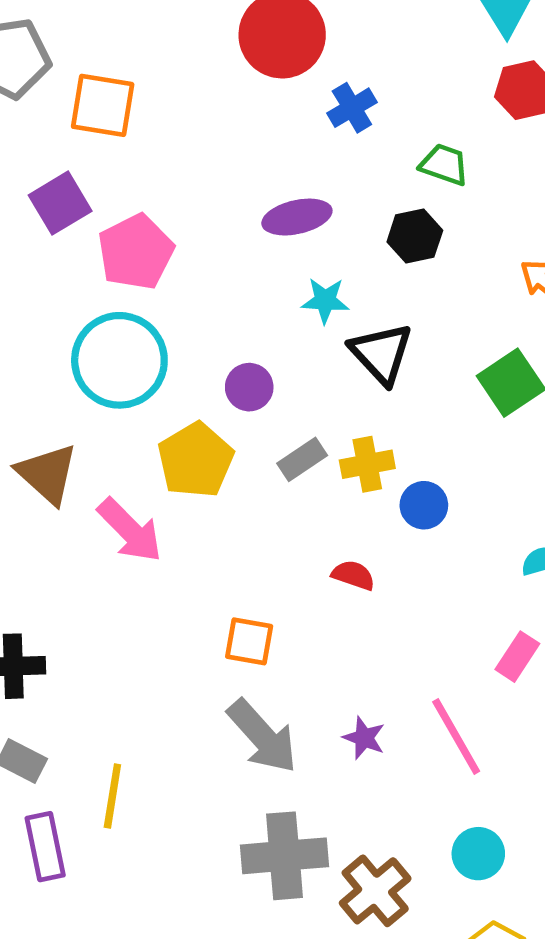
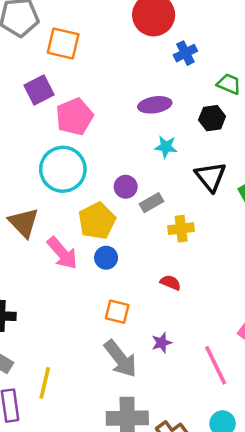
black triangle: (381, 353) -> (211, 177), moved
gray rectangle: (302, 459) -> (151, 203), moved
blue circle: (424, 505) -> (106, 258), moved
purple star: (364, 738) -> (162, 343), moved, turned 30

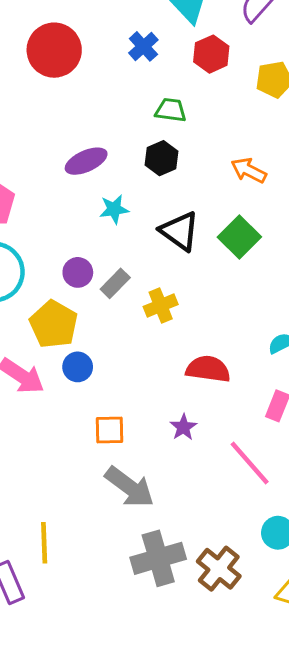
blue cross: (185, 53) -> (143, 46), moved
red semicircle: (171, 283) -> (208, 369), moved, size x1.6
purple star: (162, 343) -> (183, 427), moved

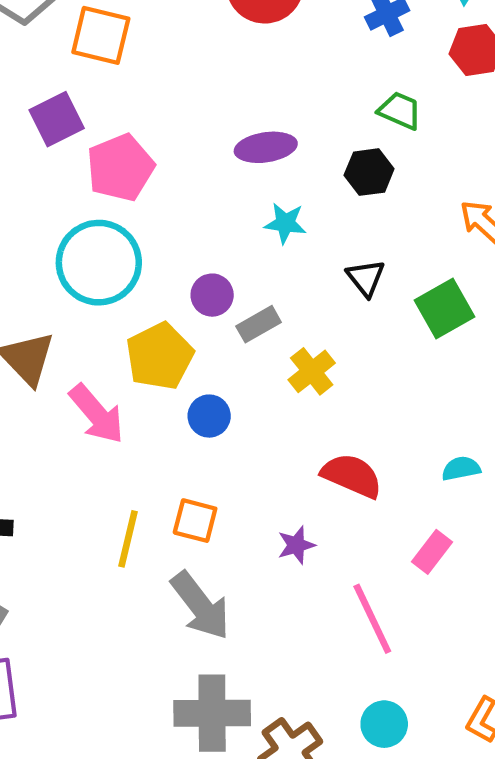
black triangle: (180, 231) -> (366, 278), size x0.7
yellow cross: (161, 305) -> (312, 371), turned -32
blue circle: (78, 367) -> (209, 416), moved
yellow line: (44, 543) -> (128, 539), moved

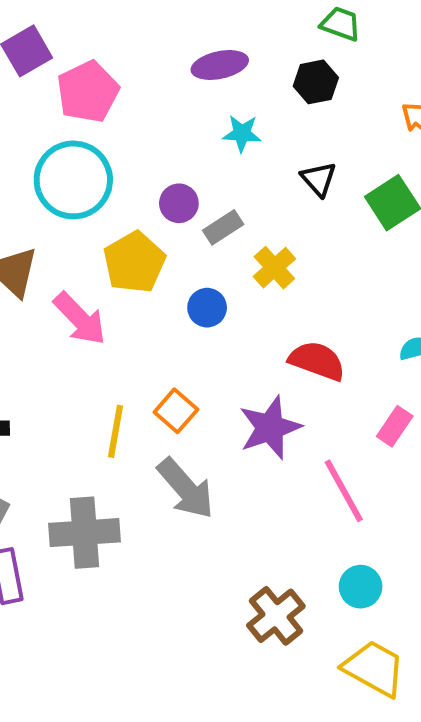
blue circle: (209, 416) -> (207, 308), moved
orange square: (195, 521) -> (176, 411), turned 30
purple star: (296, 545) -> (270, 428), size x1.8
gray cross: (212, 713) -> (84, 533), moved

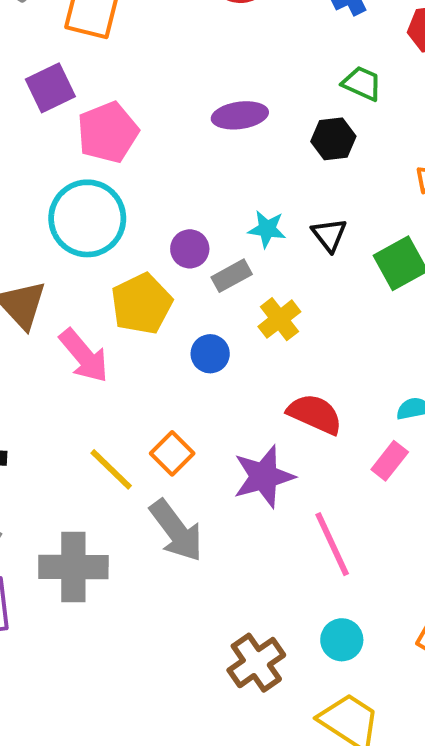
cyan star: (242, 133) -> (267, 229), moved
pink rectangle: (395, 426) -> (390, 461), moved
yellow line: (116, 431) -> (111, 469), turned -60

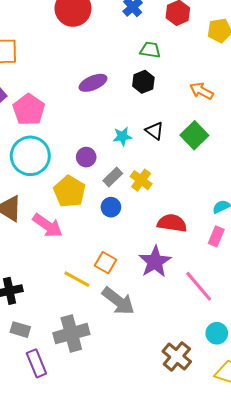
gray rectangle: (232, 276) -> (113, 177), moved

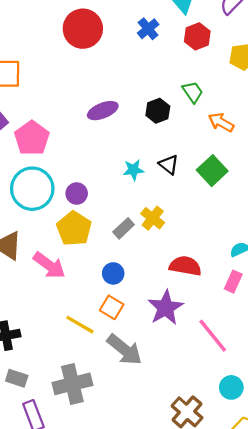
green trapezoid: (150, 50) -> (193, 92), moved, turned 45
purple circle: (86, 157) -> (77, 193), moved
gray rectangle: (113, 177) -> (124, 228), moved
blue circle: (111, 207) -> (113, 273), moved

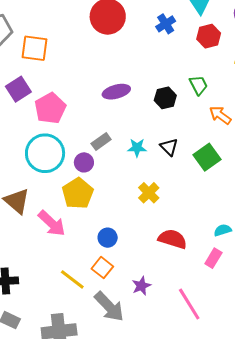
gray rectangle: (124, 228) -> (101, 142), moved
purple star: (166, 308) -> (141, 286), moved, size x0.6

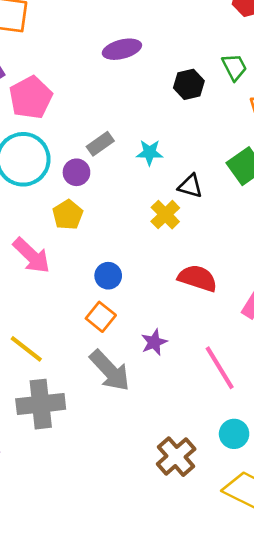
purple ellipse: (116, 92) -> (122, 49), moved
black triangle: (169, 147) -> (190, 186), moved, turned -30
yellow pentagon: (78, 193) -> (68, 215), size x0.7
yellow line: (72, 279) -> (26, 349), moved

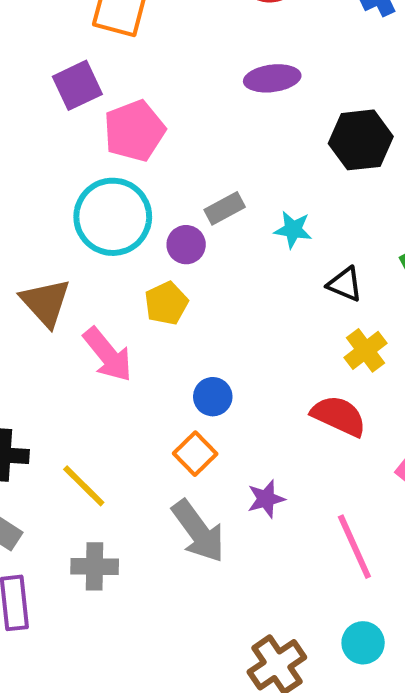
black hexagon: (189, 84) -> (361, 140), size x1.4
yellow cross: (165, 215) -> (366, 350), moved
gray cross: (41, 404) -> (95, 566), size x0.7

